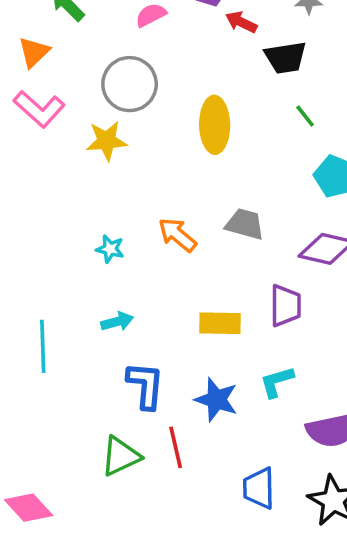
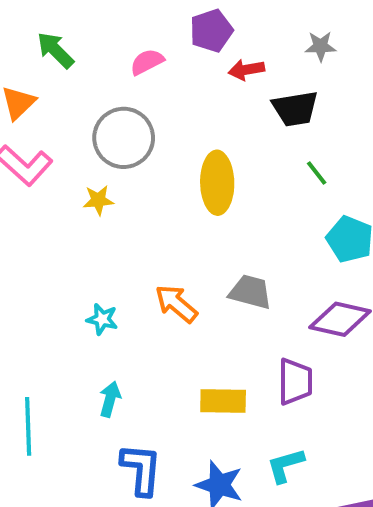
red arrow: (241, 22) -> (246, 70), turned -36
yellow star: (107, 141) -> (98, 200), size x0.7
cyan arrow: (117, 322) -> (110, 399), turned -60

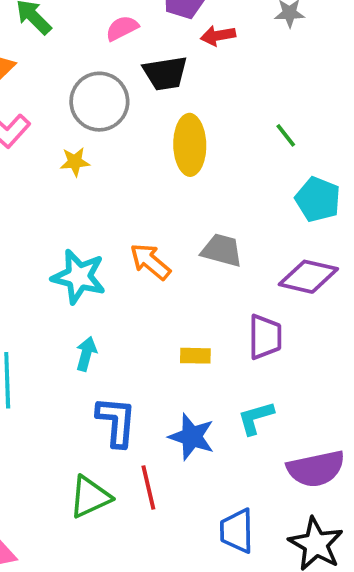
black trapezoid: (295, 109) -> (165, 73), moved
cyan star: (102, 319) -> (79, 277), size x1.8
yellow rectangle: (223, 401) -> (195, 356), size x0.7

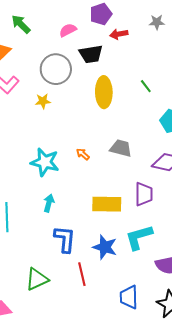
green line: (286, 135) -> (146, 86), moved
orange arrow: (150, 262) -> (83, 154), size x0.6
yellow rectangle: (195, 356) -> (107, 204), size x1.8
cyan L-shape: (256, 418) -> (139, 237), size x1.4
green triangle: (90, 497) -> (37, 279), moved

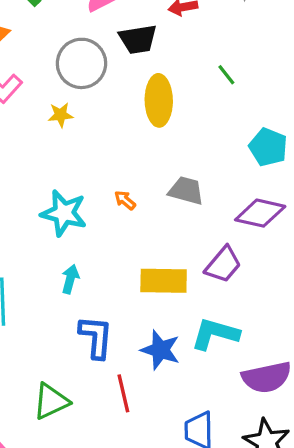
green line: (146, 86) -> (226, 75), moved
purple trapezoid: (144, 194) -> (223, 265), turned 40
cyan L-shape: (139, 237) -> (215, 334), turned 32

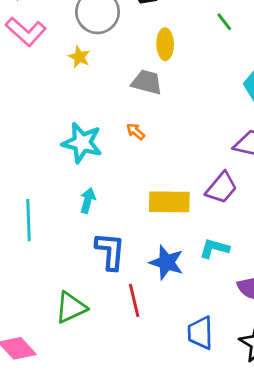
yellow ellipse: (159, 100) -> (165, 44), size x0.7
yellow star: (61, 115) -> (79, 57), turned 30
gray trapezoid: (186, 191) -> (147, 82), moved
cyan L-shape: (215, 334) -> (214, 248), size x0.7

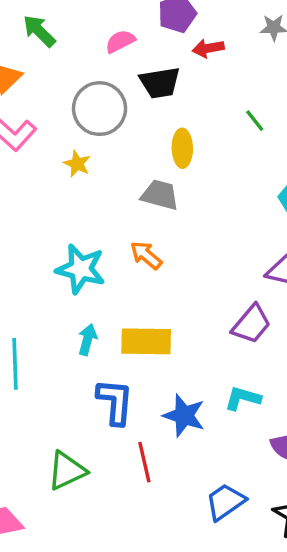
orange arrow: (136, 131) -> (146, 255), size x1.4
yellow rectangle: (169, 202) -> (146, 341), moved
blue trapezoid: (200, 333) -> (225, 502), turned 56

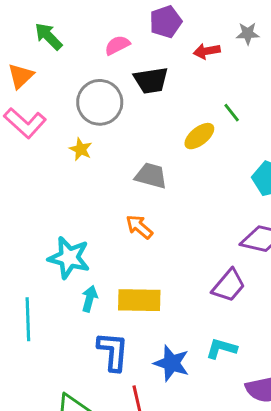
red arrow: (208, 48) -> (207, 51), moved
yellow ellipse: (182, 148) -> (199, 136), moved, turned 52
cyan star: (81, 269) -> (69, 258), moved

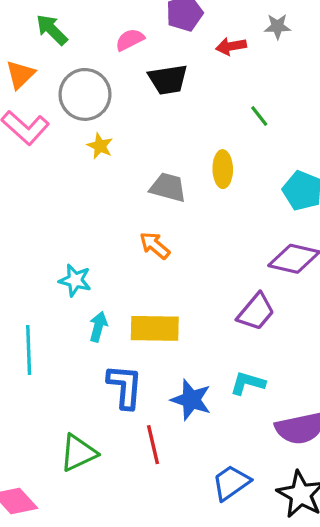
gray circle: (100, 102) -> (85, 94), moved
yellow ellipse: (199, 136) -> (223, 169), moved, turned -52
yellow star: (81, 149) -> (100, 146), moved
cyan star: (69, 258) -> (75, 280), size x0.7

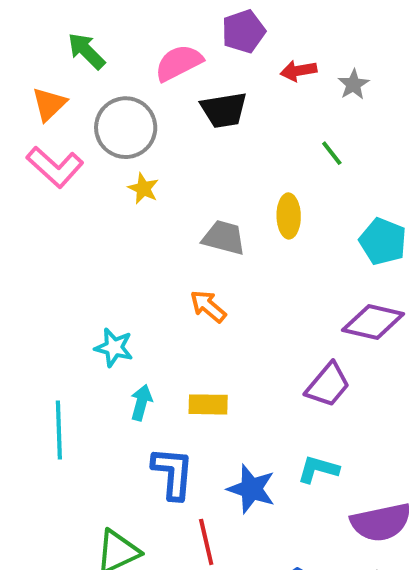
gray star: (277, 26) -> (353, 84), moved, turned -30
pink semicircle: (130, 40) -> (179, 63), size x1.4
yellow rectangle: (155, 328) -> (208, 404), size x0.7

